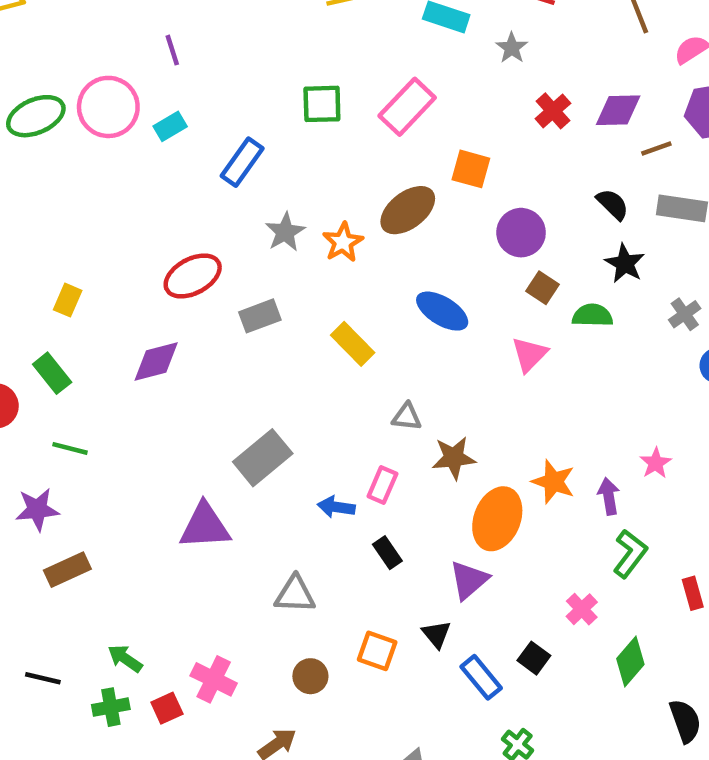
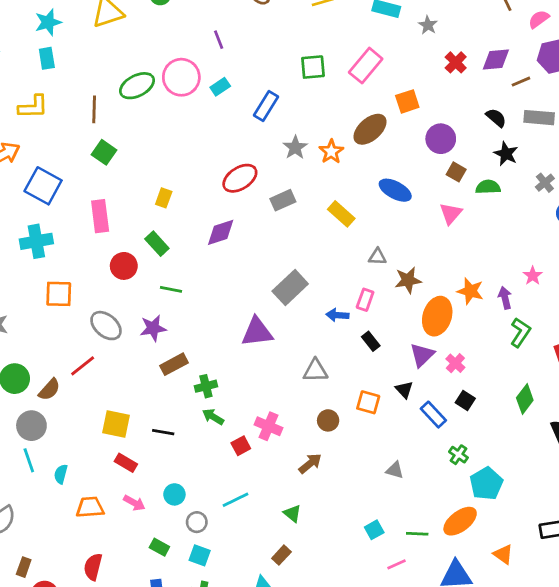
orange square: (471, 169) -> (407, 101), turned -30
pink cross: (582, 609) -> (455, 363), moved
green cross: (111, 707) -> (206, 386), moved

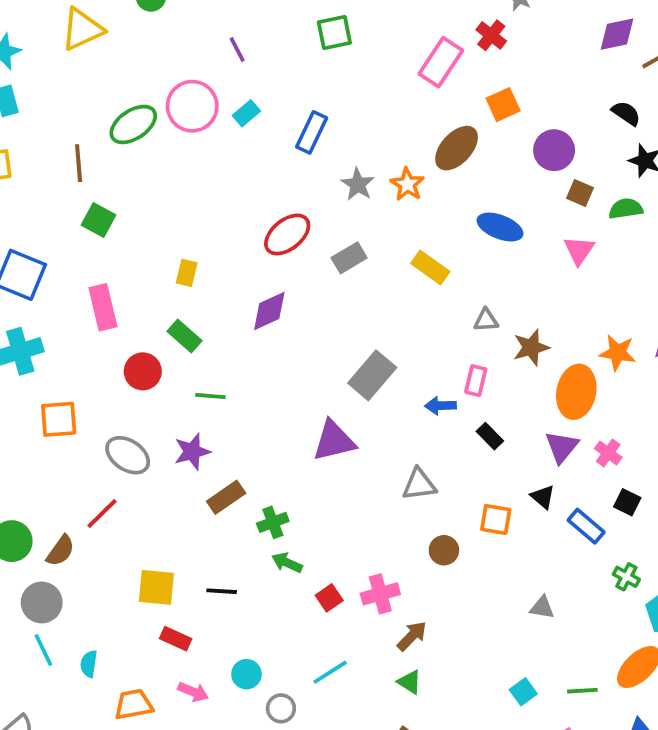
red cross: (456, 62) -> (491, 35), moved
green square: (313, 67) -> (334, 32), moved
pink cross: (268, 426) -> (380, 594), moved, turned -32
brown arrow: (310, 463) -> (412, 636), moved

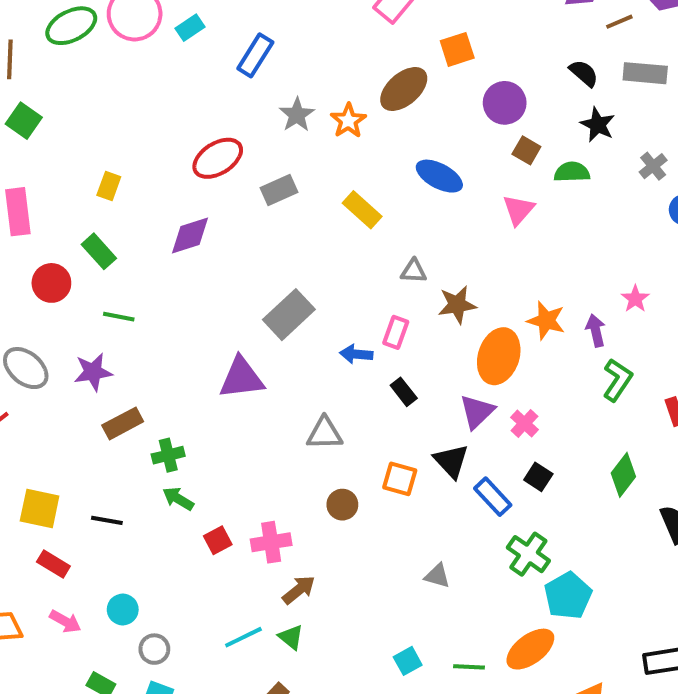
black triangle: (543, 497) -> (451, 461), size x1.4
green cross: (626, 577) -> (528, 554), size x1.5
cyan line: (330, 672) -> (243, 637), moved

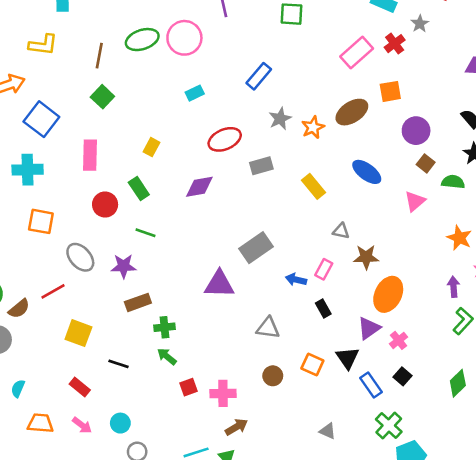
cyan rectangle: (190, 28) -> (195, 93), moved
orange star: (546, 321) -> (459, 238), moved
yellow square: (40, 509) -> (78, 333), moved

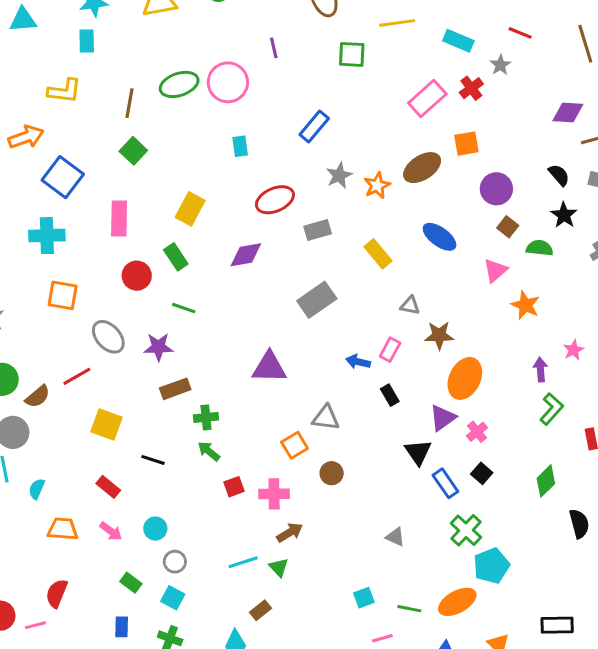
cyan rectangle: (195, 93) -> (240, 146), turned -72
yellow rectangle: (151, 147) -> (190, 209), size x1.5
orange star: (459, 238) -> (525, 305), moved
gray rectangle: (256, 248) -> (317, 300), moved
orange square: (312, 365) -> (295, 445), moved, turned 35

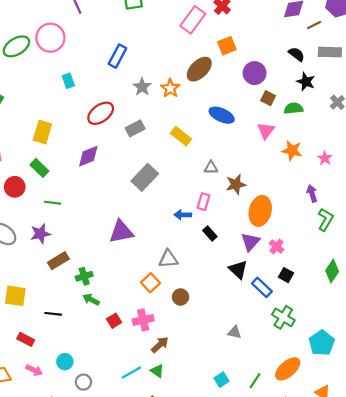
pink star: (574, 350) -> (325, 158), moved
cyan pentagon: (491, 566) -> (322, 343), moved
green line: (409, 609) -> (255, 381), turned -56

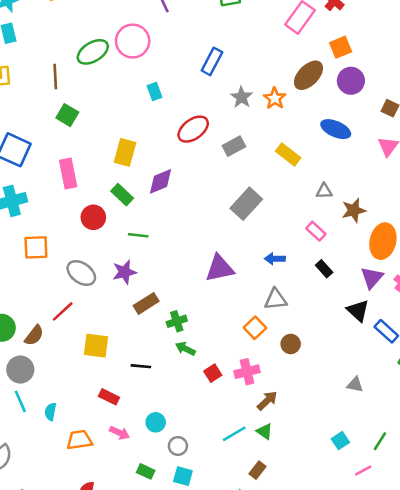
purple circle: (255, 73) -> (351, 81), moved
purple diamond: (88, 156) -> (160, 181), moved
pink rectangle: (203, 202) -> (316, 231), turned -63
blue arrow: (183, 215) -> (275, 259), moved

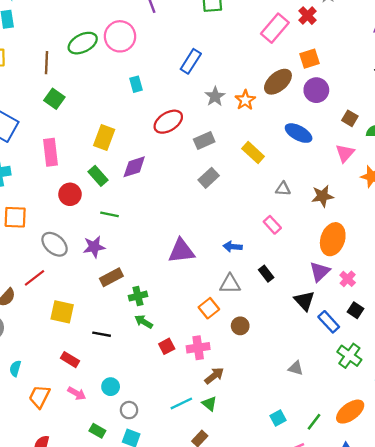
gray rectangle: (246, 204) -> (209, 178), moved, size x0.7
brown star: (354, 210) -> (323, 196), moved
black rectangle: (324, 269) -> (266, 274), moved
orange trapezoid: (79, 440) -> (39, 397), turned -60

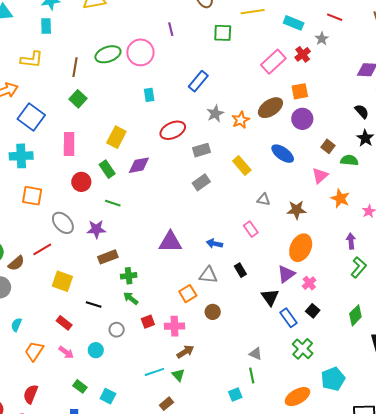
gray circle: (129, 410) -> (117, 330), moved
green line: (314, 422) -> (252, 375), moved, turned -56

